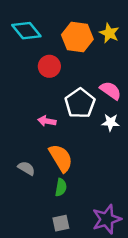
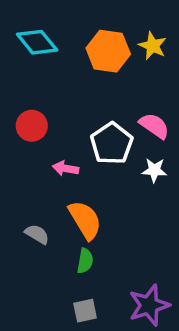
red circle: (49, 66) -> (32, 126), moved

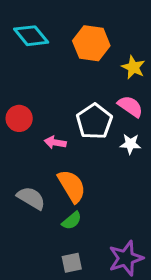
yellow star: (153, 46) -> (133, 67), moved
red circle: (32, 126) -> (19, 118), moved
gray semicircle: (37, 234) -> (31, 198), size x1.4
green semicircle: (85, 261) -> (72, 221), turned 40

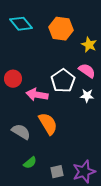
pink arrow: (55, 142) -> (37, 95), size x1.5
green semicircle: (72, 221) -> (30, 163), moved
gray square: (72, 263) -> (57, 172), moved

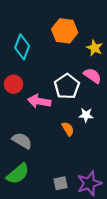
cyan diamond: (21, 24) -> (22, 47), moved, turned 60
white star: (87, 96) -> (86, 115), moved
orange semicircle: (48, 124) -> (68, 129), moved, size x0.6
green semicircle: (30, 163) -> (18, 174), moved, size x1.6

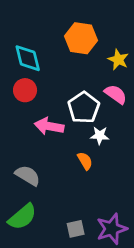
cyan diamond: (22, 47) -> (28, 58), turned -35
red circle: (14, 84) -> (25, 90), moved
white star: (86, 115) -> (100, 136), moved

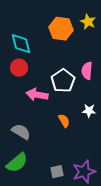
yellow star: (118, 60) -> (88, 22), moved
pink semicircle: (116, 94) -> (87, 71), turned -120
white star: (100, 136) -> (89, 111), moved

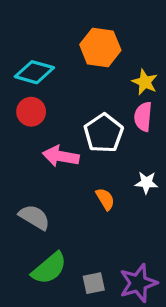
yellow star: (88, 22) -> (145, 82), moved
cyan diamond: (21, 44) -> (34, 72), turned -60
green semicircle: (17, 163) -> (49, 268), moved

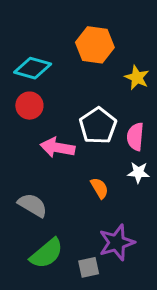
pink semicircle: (143, 117) -> (135, 137), moved
purple star: (138, 283) -> (117, 243), moved

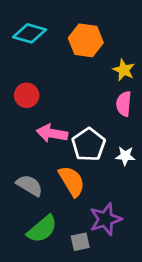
cyan diamond: (33, 68) -> (29, 33), moved
white pentagon: (98, 126) -> (89, 145), moved
pink semicircle: (135, 137) -> (124, 104), moved
orange semicircle: (100, 188) -> (72, 181), moved, size x1.6

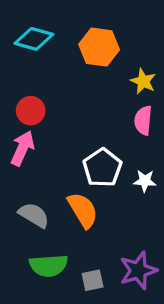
pink arrow: (52, 133) -> (22, 148), moved, turned 104
purple star: (105, 219) -> (138, 270), moved
green semicircle: (42, 229) -> (49, 266), turned 36

